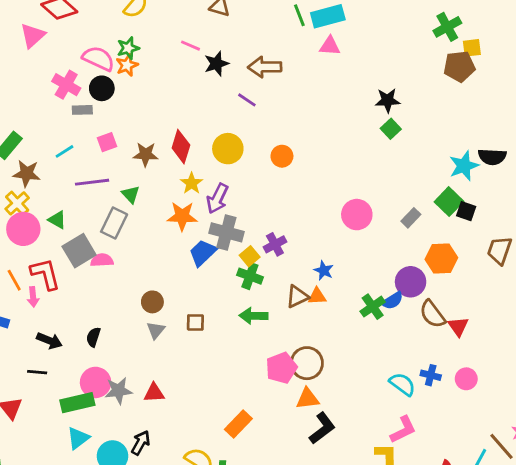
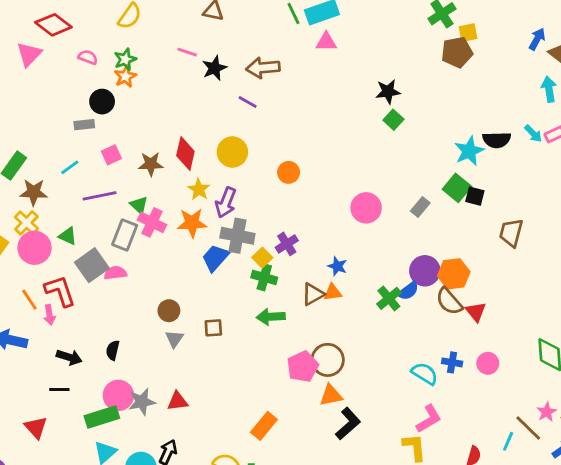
pink semicircle: (98, 59) -> (88, 57), moved, size x0.6
pink cross: (66, 85) -> (152, 222), moved
orange circle: (282, 156) -> (289, 172), moved
orange hexagon: (441, 259) -> (454, 274), moved

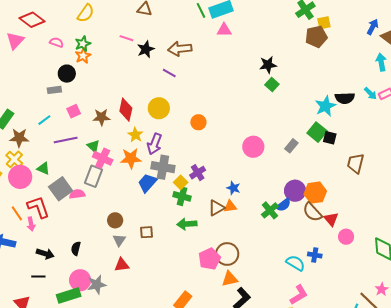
gray rectangle: (125, 235) -> (93, 176), moved
pink circle: (488, 363) -> (346, 237), moved
red triangle: (177, 401) -> (122, 265), moved

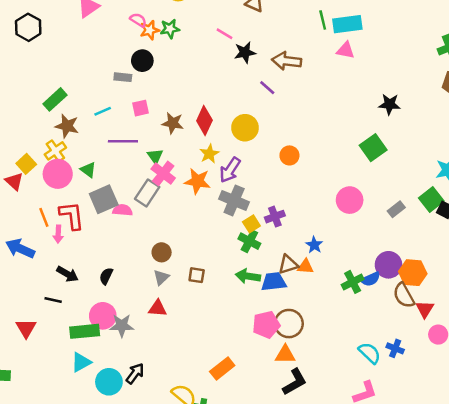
orange star: (83, 56) -> (150, 30), moved
green square: (272, 84) -> (373, 148), moved, size x1.5
blue trapezoid: (147, 183) -> (274, 282), moved, turned 30

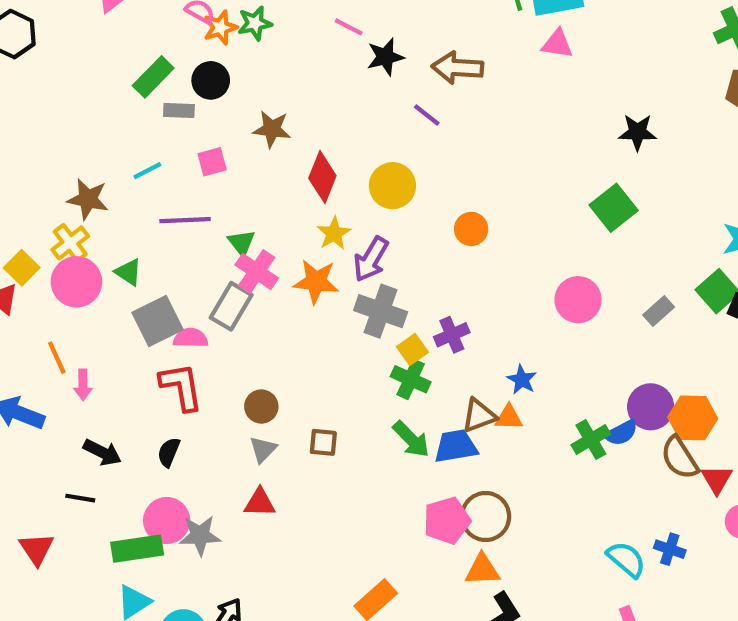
green rectangle: (55, 99) -> (153, 77), moved
brown star: (173, 123) -> (272, 129), moved
red L-shape: (72, 216) -> (181, 387), moved
green arrow: (248, 276) -> (411, 439), turned -140

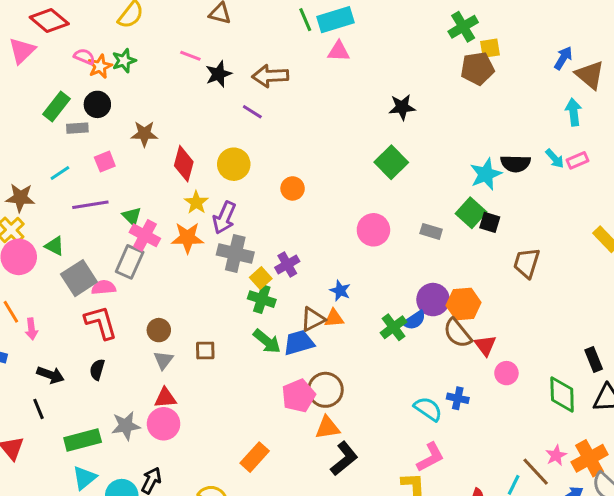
gray rectangle: (659, 311) -> (431, 231), turned 65
black line: (80, 498) -> (39, 409), turned 65
pink circle: (167, 521) -> (164, 424), moved

